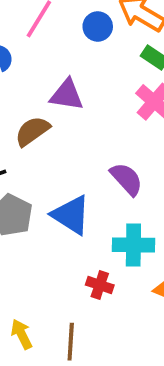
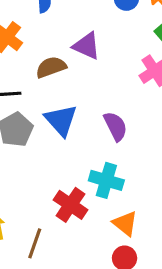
blue triangle: (71, 215) -> (61, 120), moved
red cross: (100, 285) -> (71, 205), size x1.5

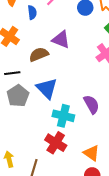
purple semicircle: (115, 126) -> (91, 104), moved
cyan cross: (106, 180) -> (63, 116), moved

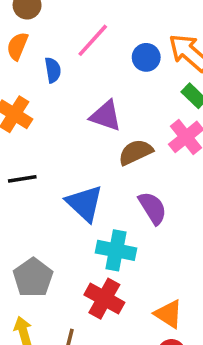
brown semicircle: (39, 54) -> (136, 152), moved
gray pentagon: (18, 96) -> (33, 278), moved
purple semicircle: (91, 104) -> (153, 208), moved

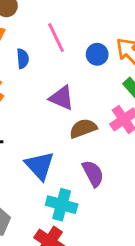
pink line: (93, 40) -> (56, 38), turned -72

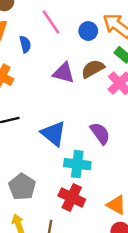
brown semicircle: (83, 128) -> (93, 69), moved

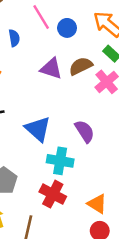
blue circle: (88, 31) -> (67, 28), moved

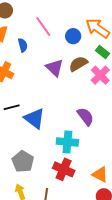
blue circle: (67, 28) -> (73, 36), moved
purple triangle: (51, 69) -> (55, 68), turned 30
blue triangle: (38, 129) -> (34, 118), moved

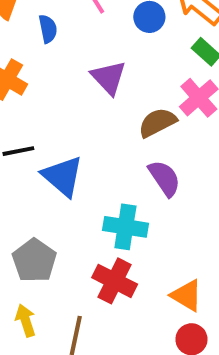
brown semicircle: (78, 64) -> (157, 122), moved

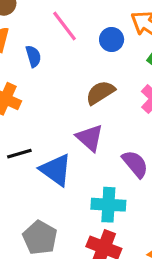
purple triangle: (109, 78) -> (90, 138), moved
brown semicircle: (157, 122) -> (100, 93), moved

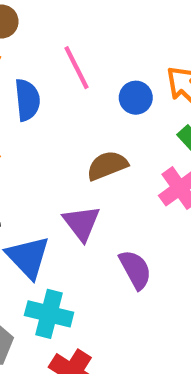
blue semicircle: (33, 56) -> (27, 100), size x1.4
cyan cross: (108, 205) -> (49, 314), moved

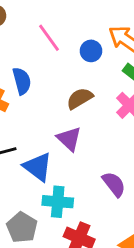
blue semicircle: (27, 100) -> (22, 81), moved
purple semicircle: (135, 270) -> (114, 184), moved

